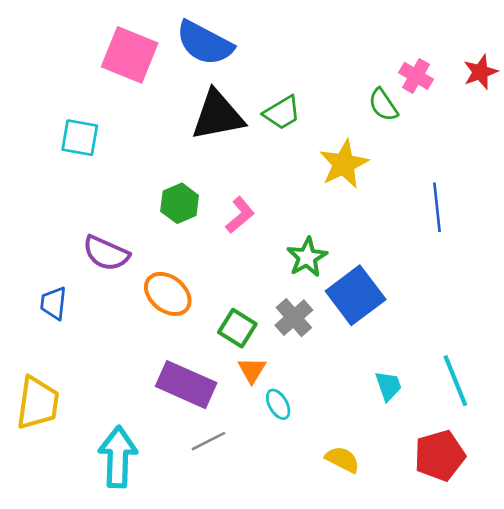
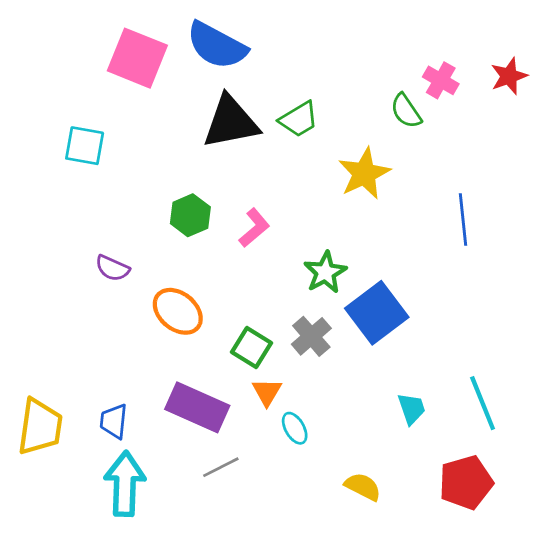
purple semicircle: (106, 253) -> (112, 268), size x0.7
blue trapezoid: (54, 303) -> (114, 421), moved

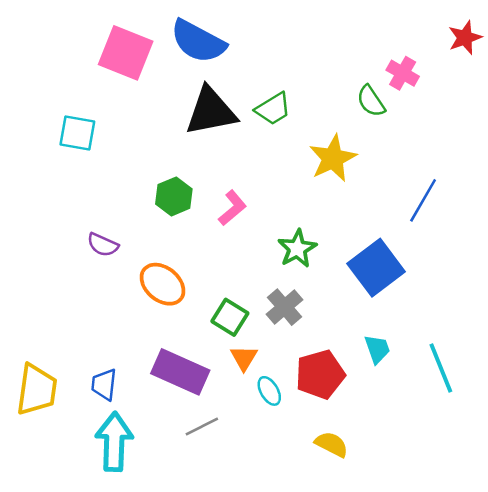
red star: (509, 76) -> (465, 38), moved
blue line: (463, 219) -> (423, 200), turned 36
blue square: (377, 313) -> (376, 268), moved
cyan trapezoid: (412, 409) -> (377, 349), moved
red pentagon: (466, 482) -> (320, 374), moved

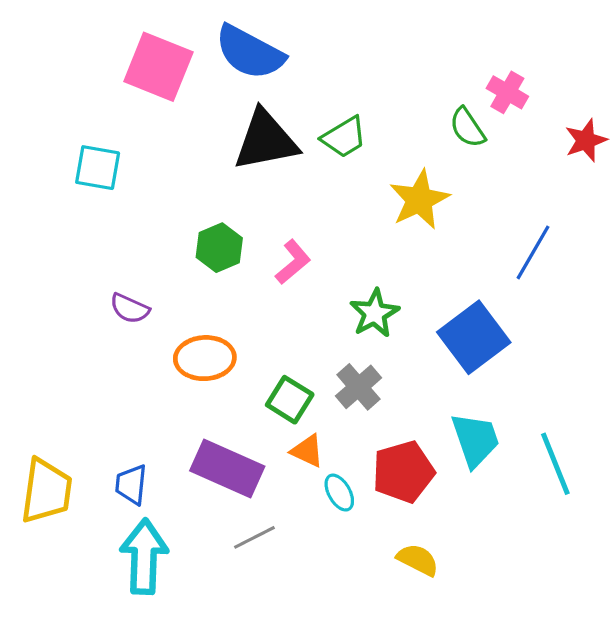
red star: (465, 38) -> (586, 140), moved
orange ellipse: (162, 284) -> (205, 358), turned -42
cyan trapezoid: (377, 349) -> (475, 440), size x1.5
orange triangle: (244, 358) -> (307, 451), turned -36

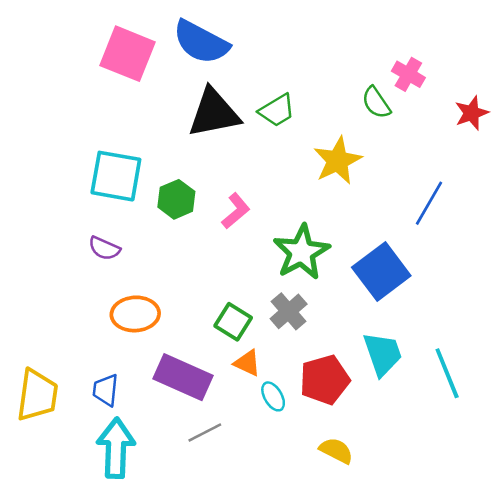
cyan square: (98, 168) -> (116, 176), moved, size x1.4
green star: (375, 313) -> (301, 252), size x1.4
orange ellipse: (205, 358) -> (135, 314), moved

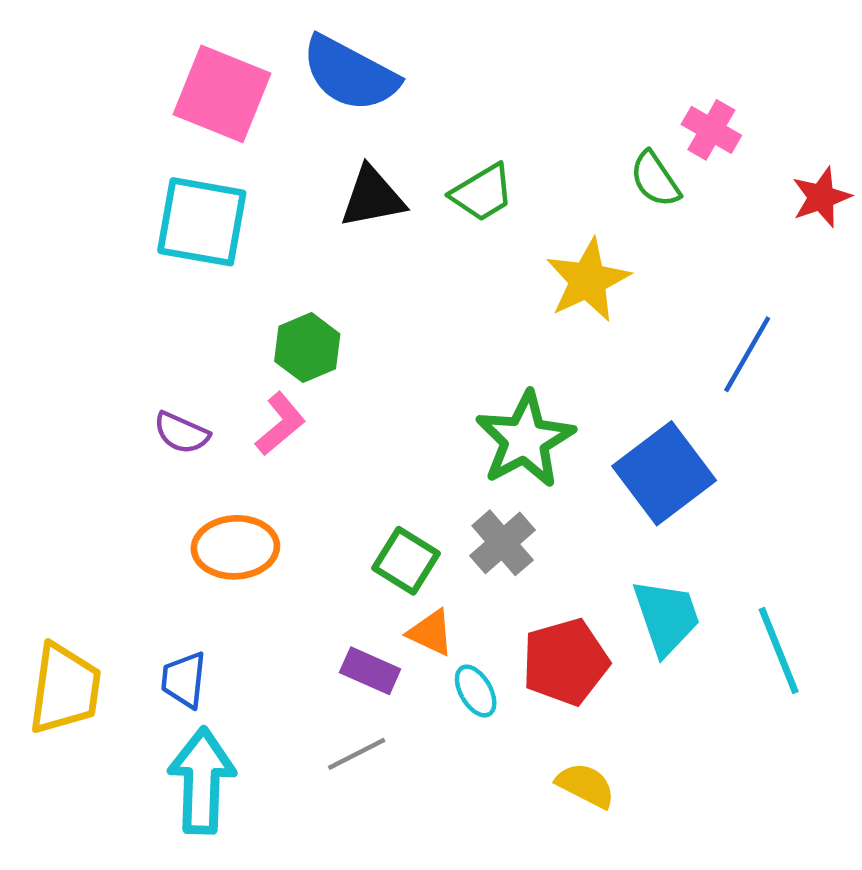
black triangle: (214, 113) -> (372, 197), size x0.7
cyan square: (116, 176) -> (202, 222), moved
pink L-shape: (236, 211) -> (280, 424), moved
purple rectangle: (183, 377) -> (370, 671), moved, size x0.6

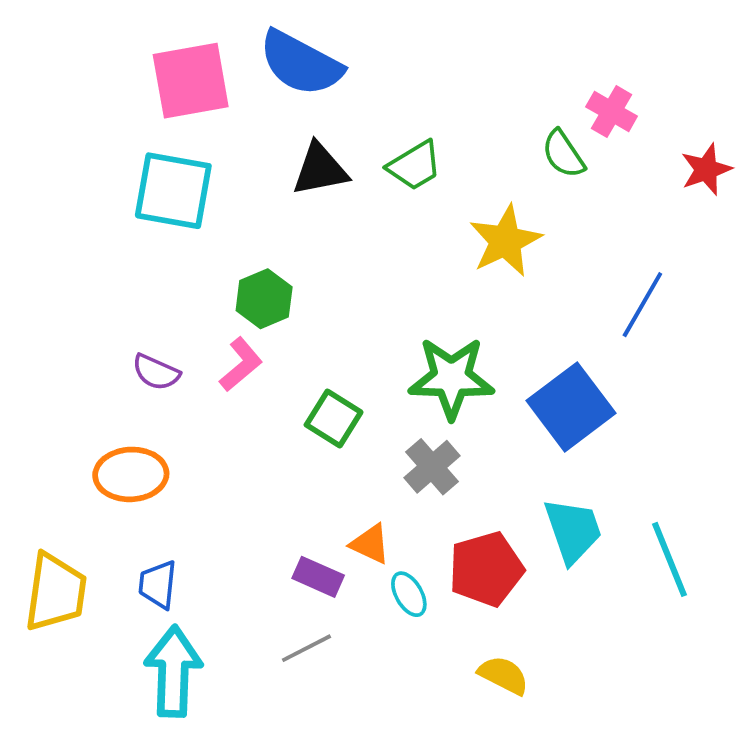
pink square: (222, 94) -> (191, 81), turned -32
green star: (525, 440) -> (451, 378), turned 30
orange ellipse: (235, 547) -> (131, 474), moved
green square: (406, 561) -> (334, 418), moved

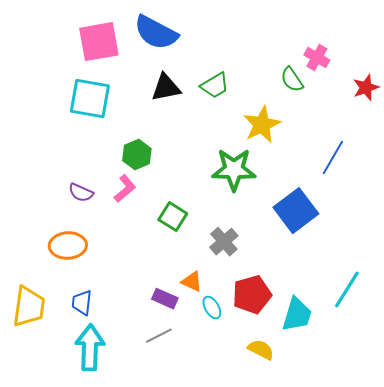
green star: (451, 378) -> (234, 170), moved
cyan trapezoid: (573, 530) -> (297, 315), moved, turned 36
cyan line: (669, 559) -> (347, 290), turned 54

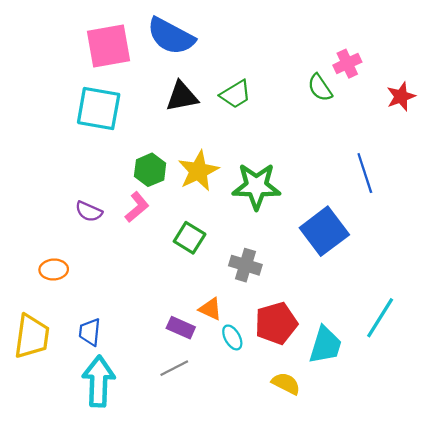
pink cross: (317, 58) -> (347, 64), turned 35
yellow star: (262, 125) -> (198, 171), moved
blue line: (333, 158) -> (365, 173), turned -48
gray cross: (224, 242) -> (245, 265), turned -32
orange ellipse: (68, 246) -> (54, 270), moved, size x0.7

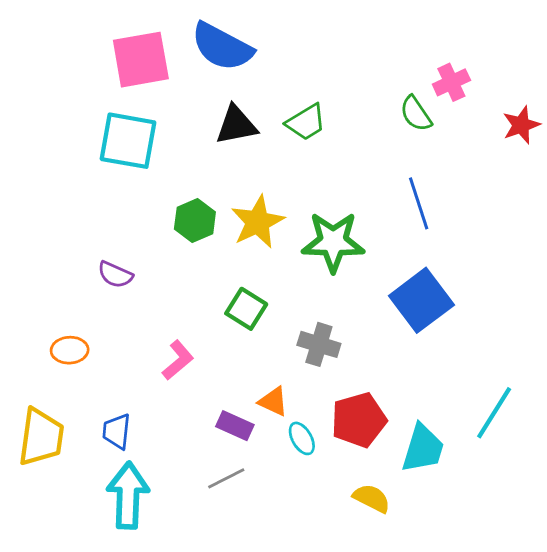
blue line: (365, 173) -> (419, 203), moved
pink L-shape: (137, 207) -> (178, 360), moved

